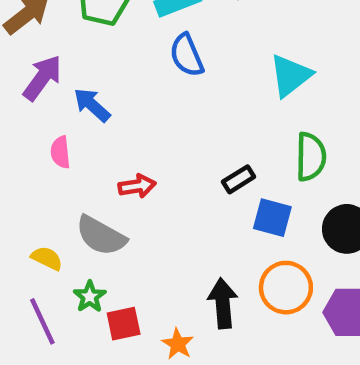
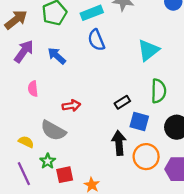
blue arrow: (92, 105) -> (57, 56), moved
black arrow: (223, 303) -> (119, 143), moved

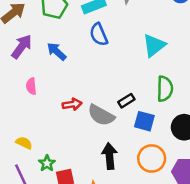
gray semicircle: (53, 131) -> (101, 115), moved
black arrow: (119, 143) -> (110, 156), moved

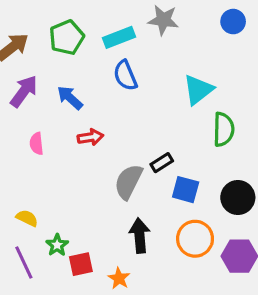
green semicircle: (165, 89) -> (224, 129), moved
red arrow: (72, 104) -> (90, 137), moved
gray semicircle: (101, 115) -> (128, 182), turned 88

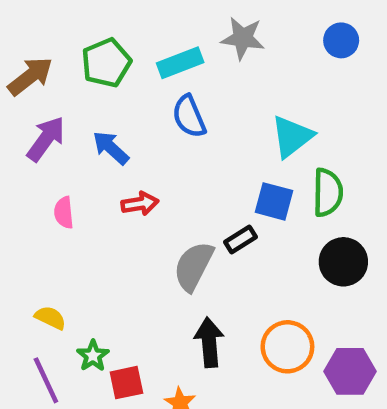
blue square: (186, 190) -> (274, 201), moved
black circle: (238, 197) -> (343, 262), moved

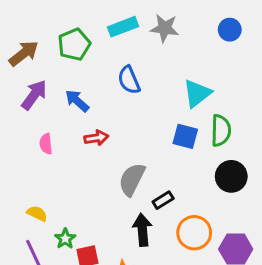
cyan rectangle: (180, 63) -> (123, 27), moved
black rectangle: (240, 239) -> (163, 200), moved

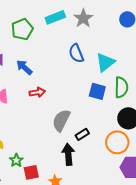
gray star: (165, 28) -> (83, 18), turned 30
blue semicircle: (129, 80) -> (76, 53), moved
orange circle: (194, 233) -> (117, 142), moved

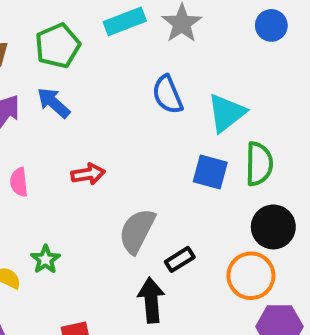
blue arrow: (24, 67) -> (54, 103), moved
green star: (16, 160) -> (45, 259), moved

